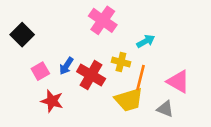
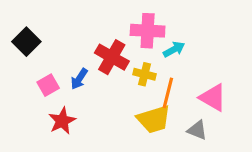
pink cross: (103, 20) -> (148, 31), moved, turned -32
red cross: (91, 75) -> (112, 57), moved
red star: (52, 101) -> (62, 121), turned 30

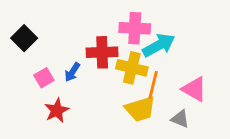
cyan arrow: (174, 49) -> (159, 45), size x1.6
red cross: (112, 57) -> (102, 52), turned -32
yellow cross: (144, 74) -> (132, 68), size x1.5

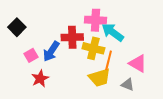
cyan arrow: (159, 45) -> (113, 32), turned -115
blue arrow: (72, 72) -> (51, 51), size x1.5

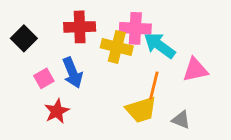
red cross: (72, 37) -> (80, 27), moved
yellow cross: (93, 48) -> (117, 47), moved
blue arrow: (51, 51) -> (72, 73), turned -55
pink triangle: (138, 63) -> (195, 70), moved, turned -42

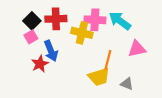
black square: (24, 38) -> (32, 21), moved
cyan arrow: (160, 46) -> (120, 21), moved
pink square: (44, 78) -> (31, 37), moved
red star: (57, 111) -> (40, 64), moved

